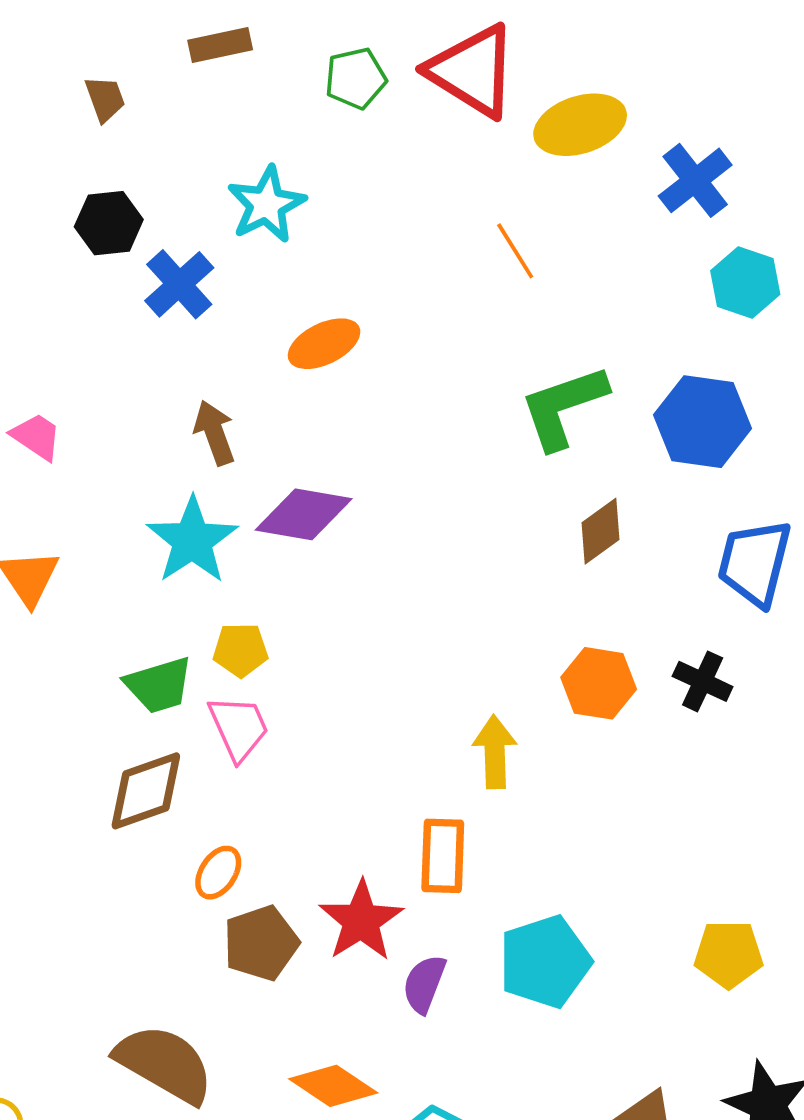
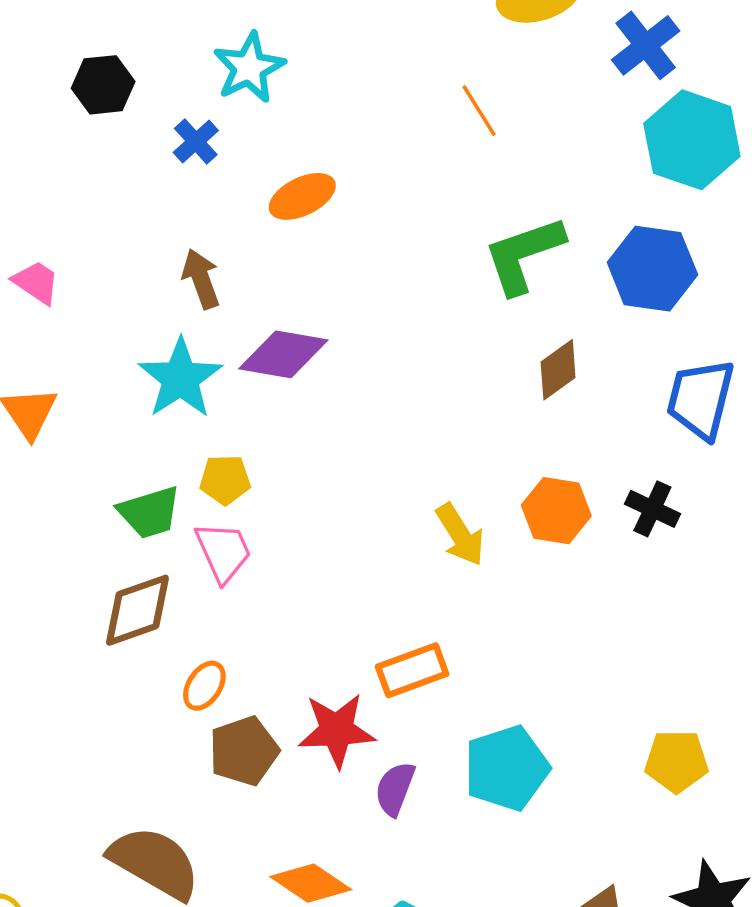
cyan hexagon: (745, 282) -> (692, 140), size x1.5
blue cross: (179, 284) -> (196, 142), moved, size x0.7
yellow arrow: (495, 752) -> (460, 535), moved, turned 150
orange rectangle: (443, 856) -> (412, 670), turned 68
red star: (361, 921) -> (337, 730), turned 30

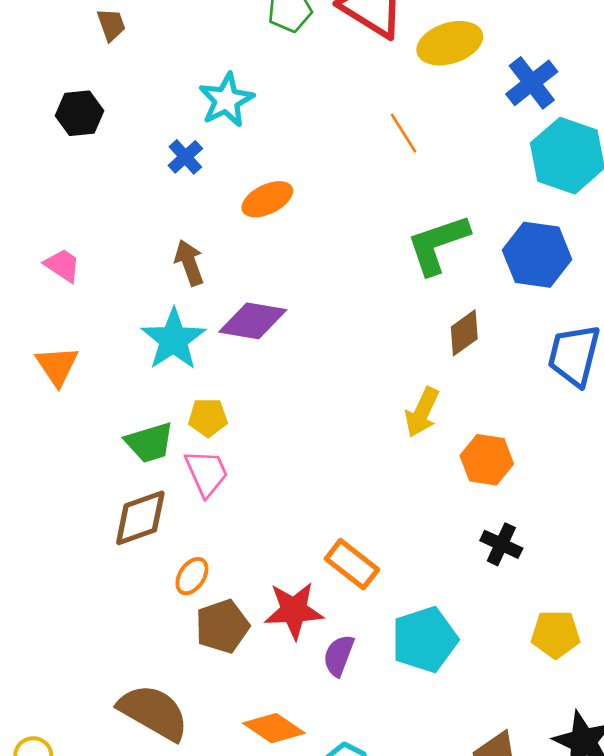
black hexagon: (103, 85) -> (80, 113), moved
black cross: (652, 509) -> (501, 544), moved
orange hexagon: (556, 511) -> (487, 460), moved
yellow arrow: (460, 535) -> (422, 412), moved, turned 57
orange rectangle: (412, 670) -> (352, 564), turned 58

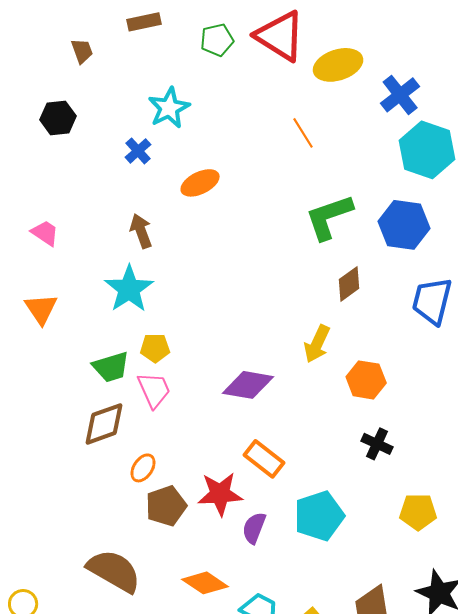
purple diamond: (253, 321) -> (248, 385), moved

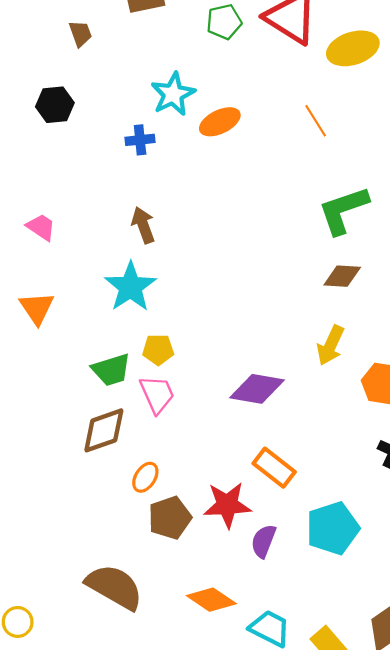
blue cross: (138, 151) -> (140, 140), turned 36
orange ellipse: (200, 183) -> (220, 122), moved
brown diamond: (349, 284) -> (342, 276), moved, turned 39

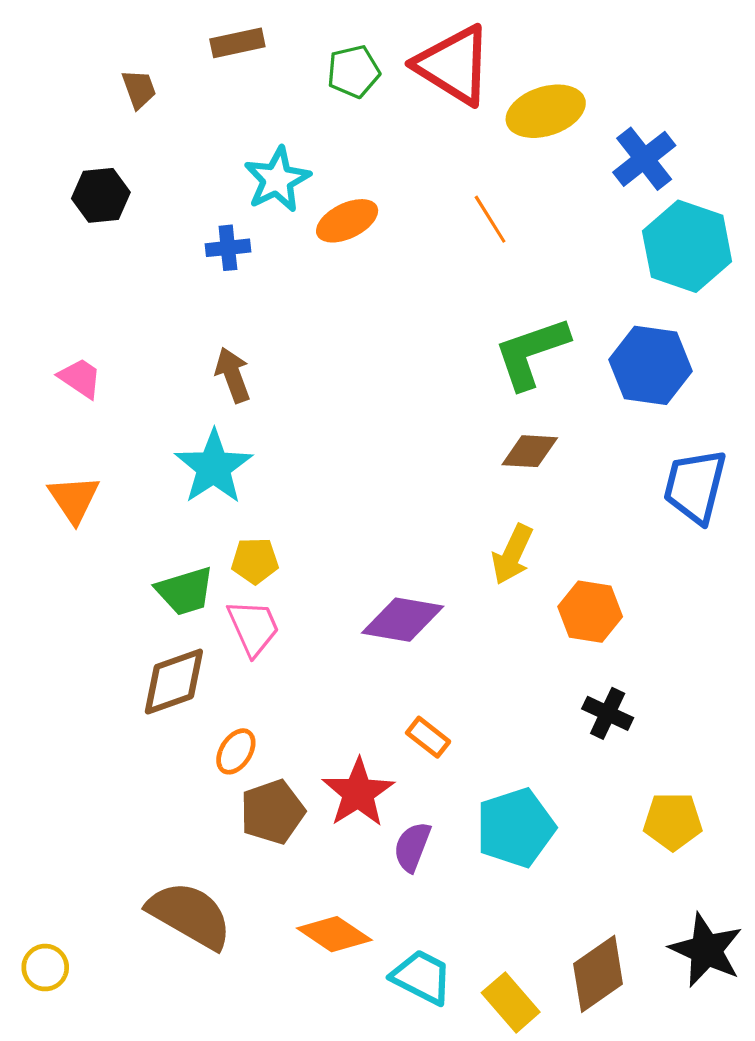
orange rectangle: (274, 468) -> (428, 737), size x0.7
red star: (227, 505) -> (358, 793), turned -30

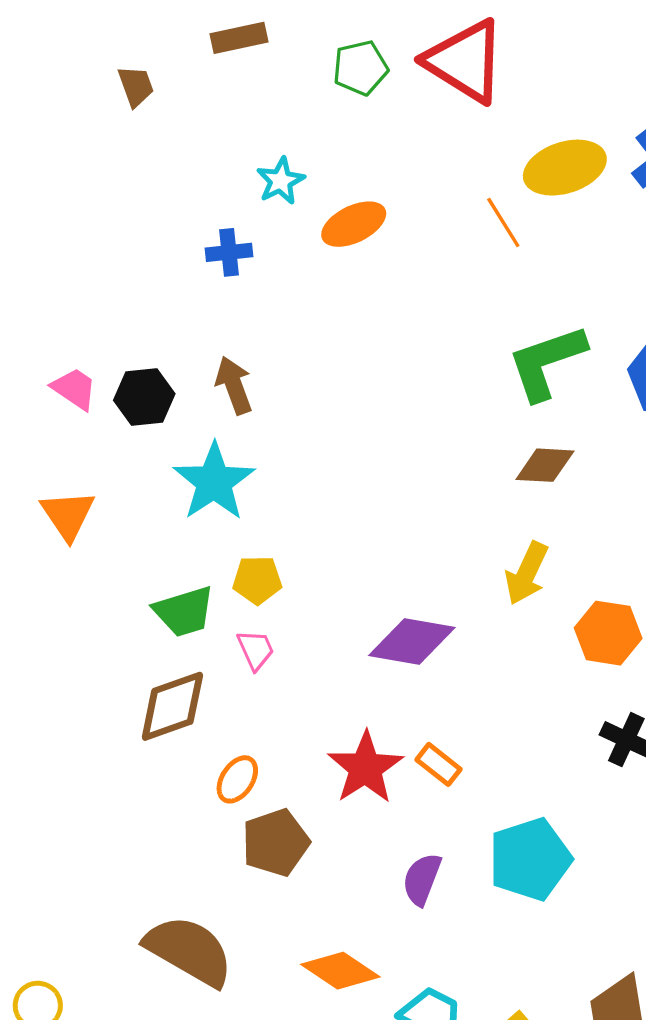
yellow ellipse: (546, 111) -> (565, 168), moved
cyan star: (277, 180) -> (281, 181), size x0.7
black hexagon: (101, 195) -> (144, 397), moved
pink trapezoid: (253, 628) -> (256, 650), size x0.7
red star: (358, 793) -> (365, 768), moved

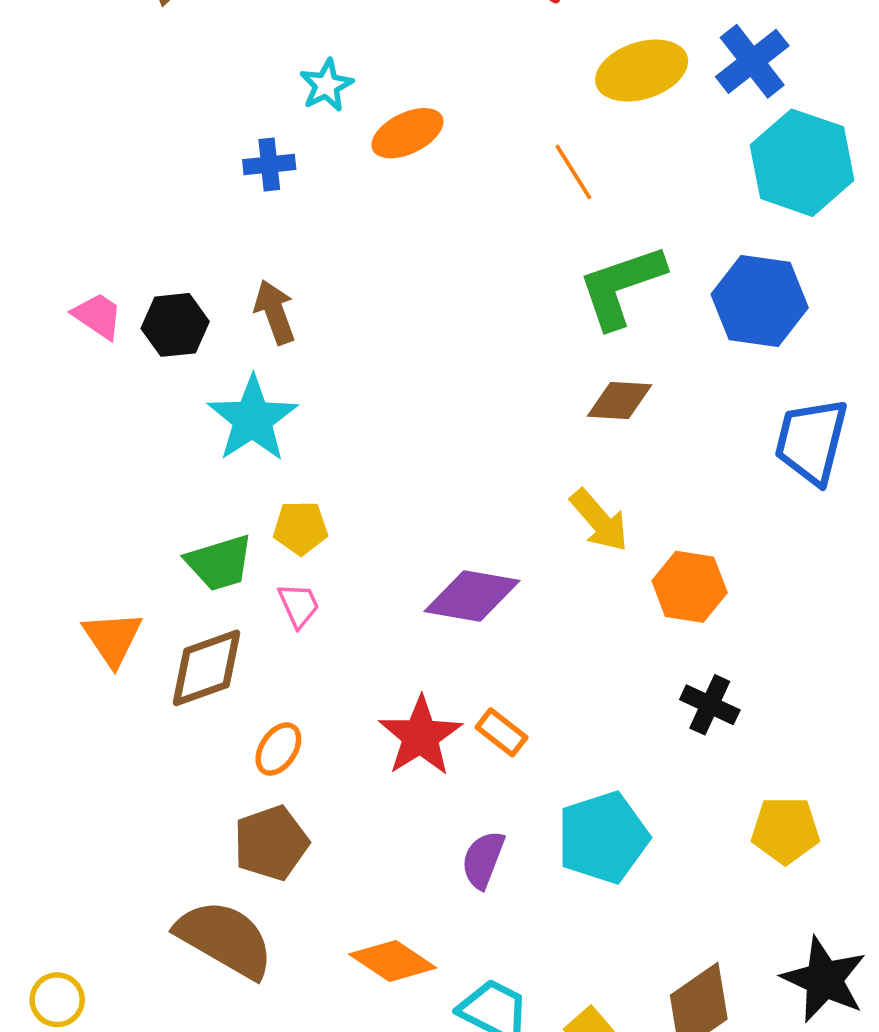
orange line: (503, 222) -> (573, 172), moved
orange triangle: (68, 515) -> (112, 638), moved
yellow arrow: (527, 573) -> (599, 520), turned -66
brown pentagon: (276, 843) -> (271, 843), moved

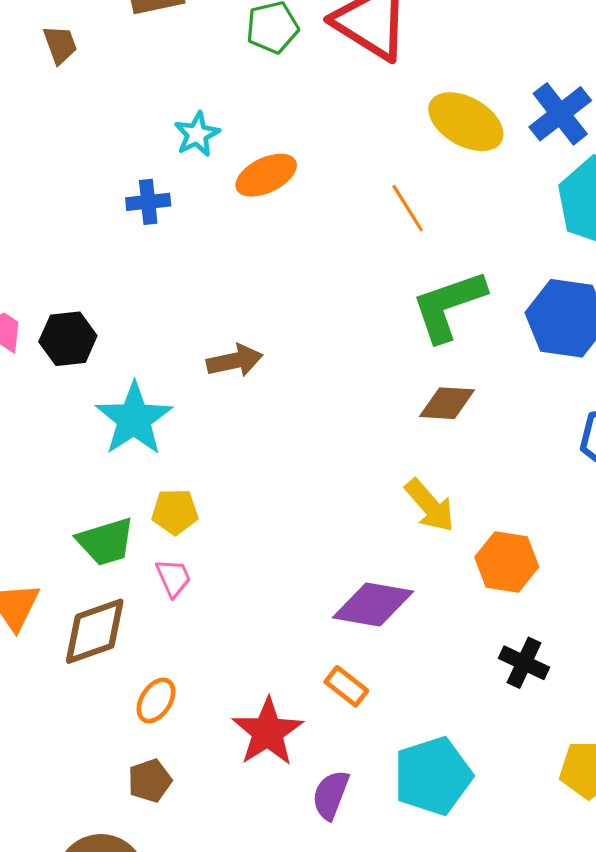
yellow ellipse: (642, 71) -> (466, 122), turned 48
brown arrow: (275, 312) -> (235, 361), moved, turned 98
purple diamond: (472, 596) -> (373, 605), moved
red star: (420, 736) -> (268, 732), moved
brown pentagon: (271, 843) -> (150, 781), size x0.7

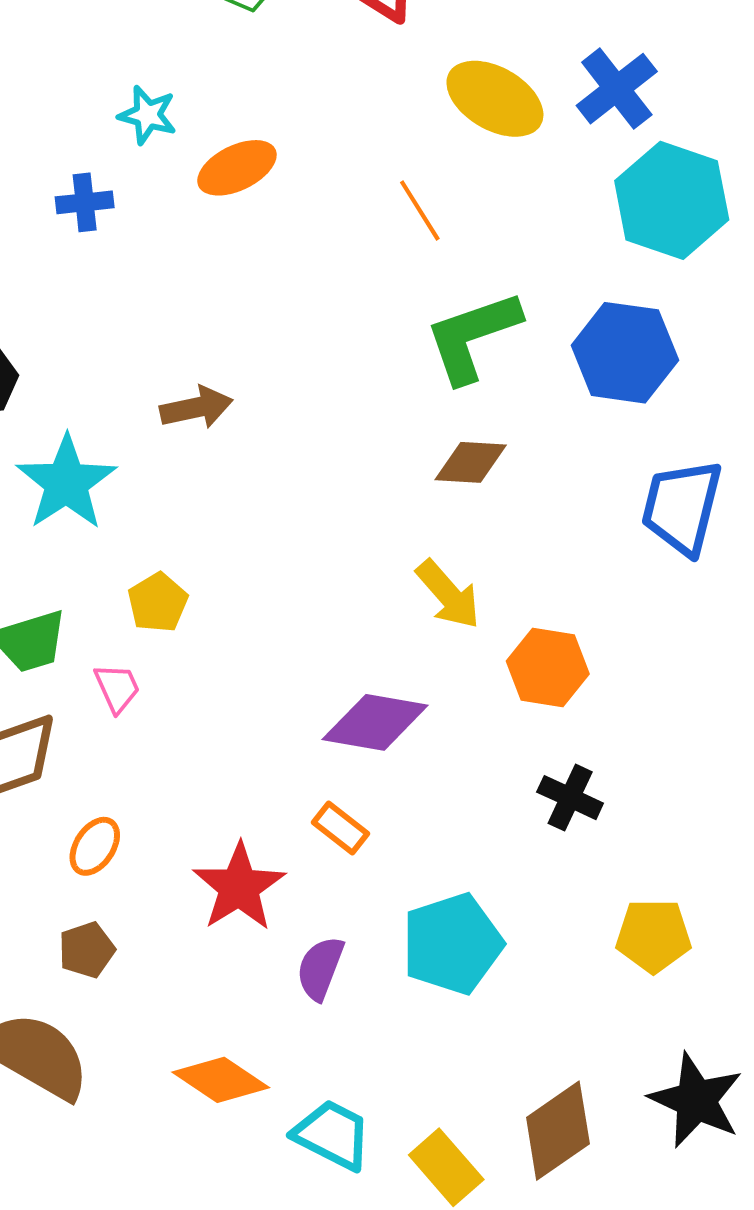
cyan star: (197, 134) -> (148, 115), turned -30
yellow pentagon: (175, 512) -> (158, 603), moved, turned -30

